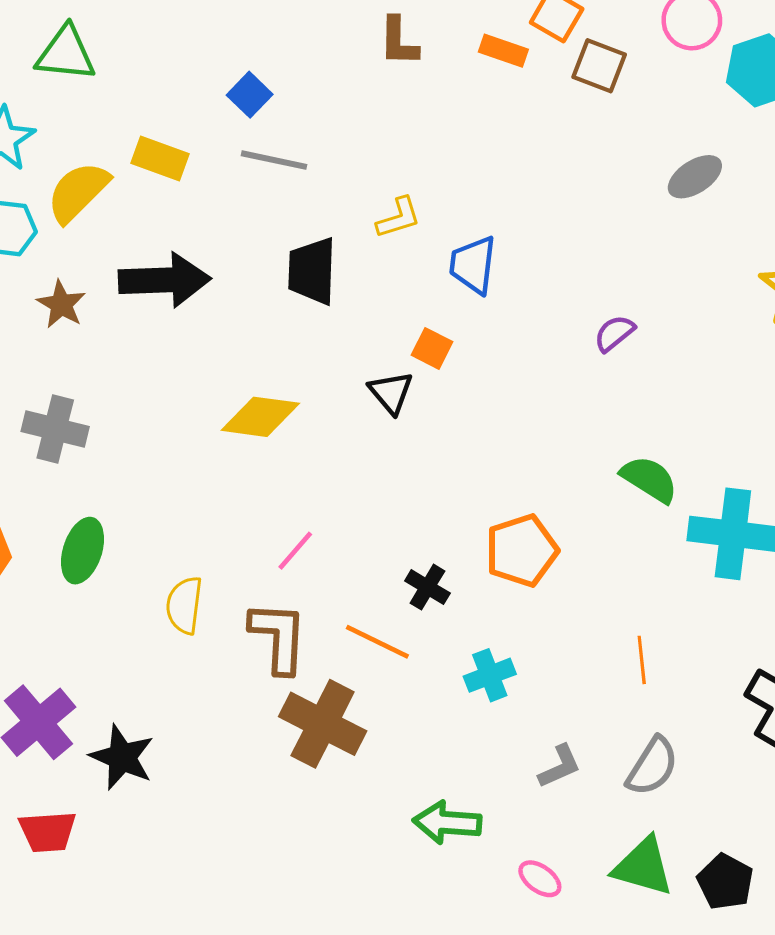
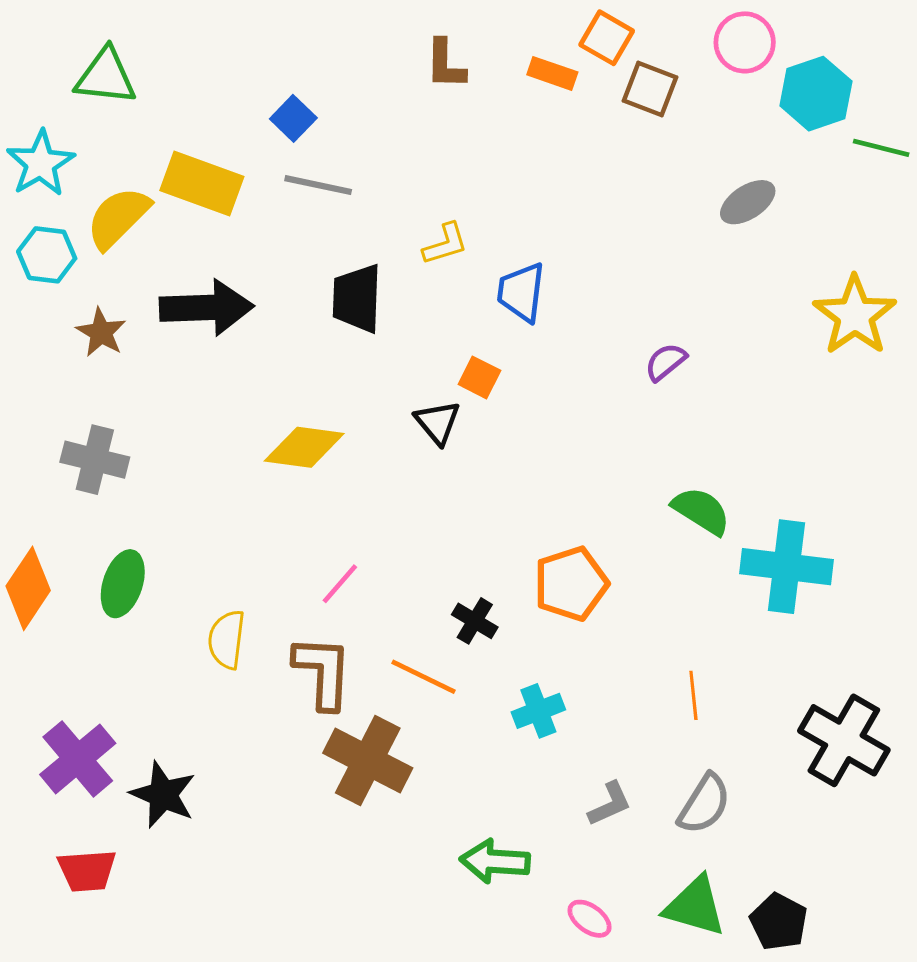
yellow rectangle: (160, 159) -> (202, 184), size x1.4

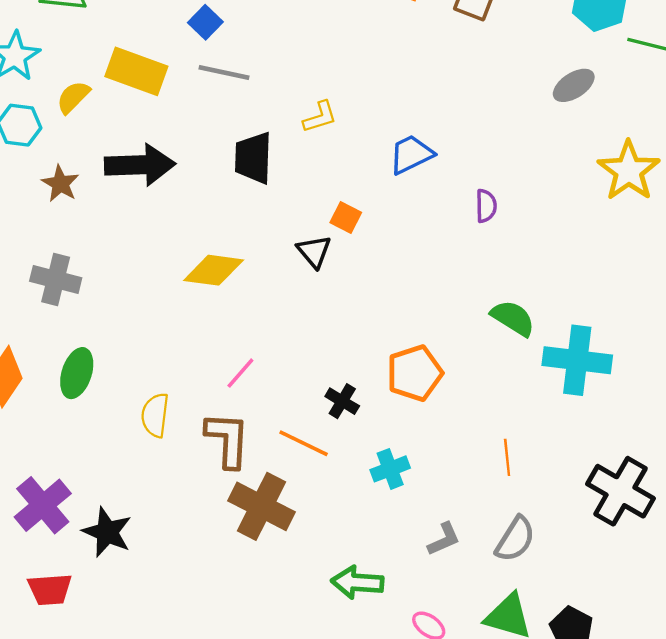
gray ellipse: (748, 202) -> (574, 85), moved
yellow semicircle: (118, 218) -> (73, 97), size x0.7
blue trapezoid: (521, 292) -> (411, 154), moved, turned 57
purple semicircle: (666, 362) -> (486, 206), turned 128

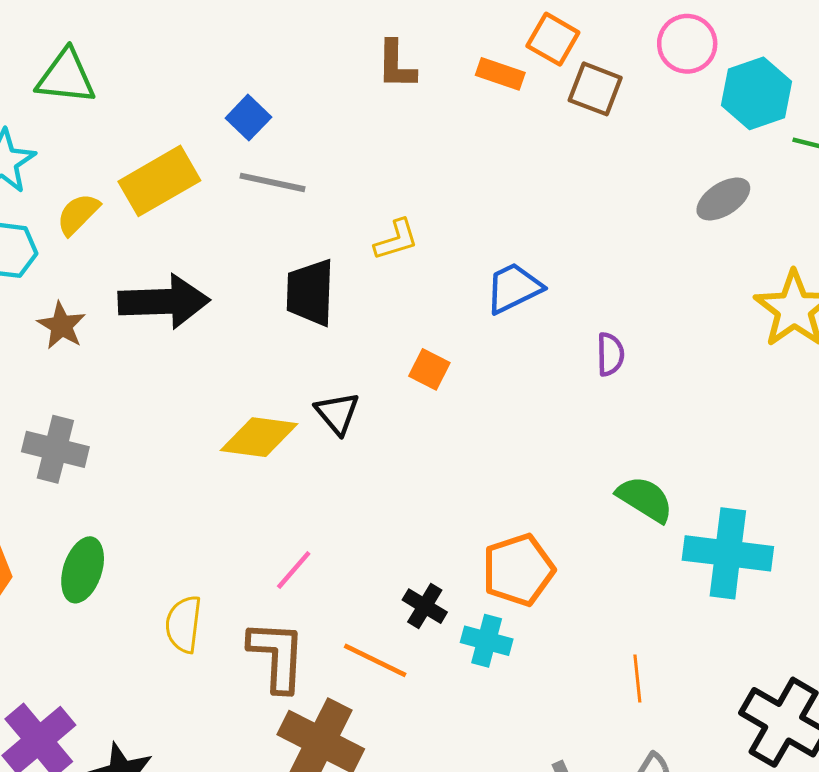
yellow rectangle: (136, 71) -> (159, 181), turned -50
black triangle: (314, 251) -> (337, 413), moved
cyan cross: (390, 469) -> (487, 641), moved, turned 36

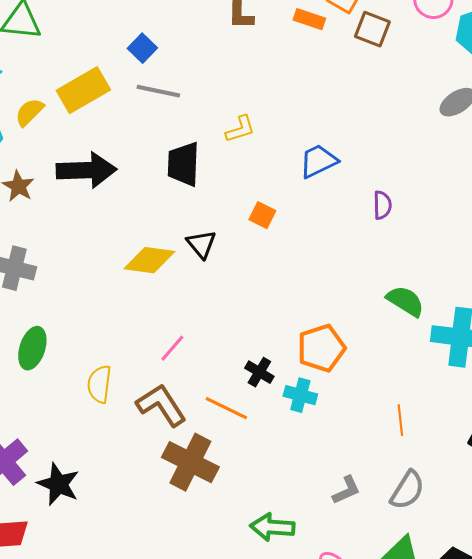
brown L-shape: (277, 656) -> (161, 405), turned -36

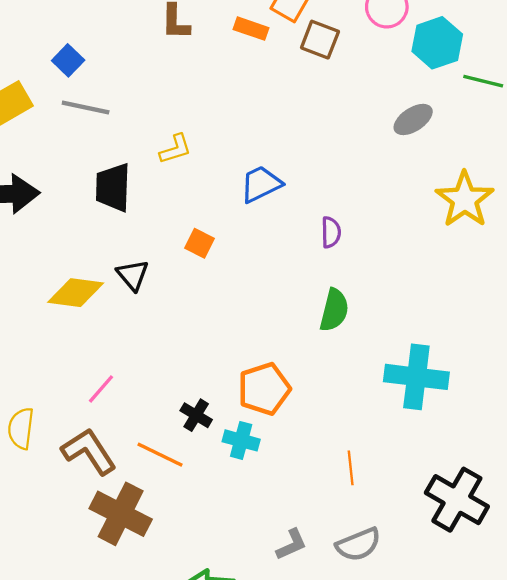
green semicircle: (405, 301) -> (334, 310), moved, turned 72
gray semicircle: (407, 490) -> (358, 544), turned 36

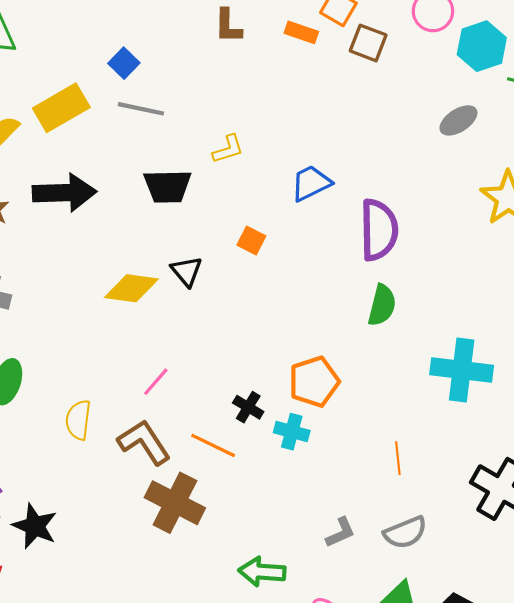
black trapezoid: (113, 187) -> (167, 186), turned -93
purple semicircle: (331, 232) -> (379, 230), size x2.0

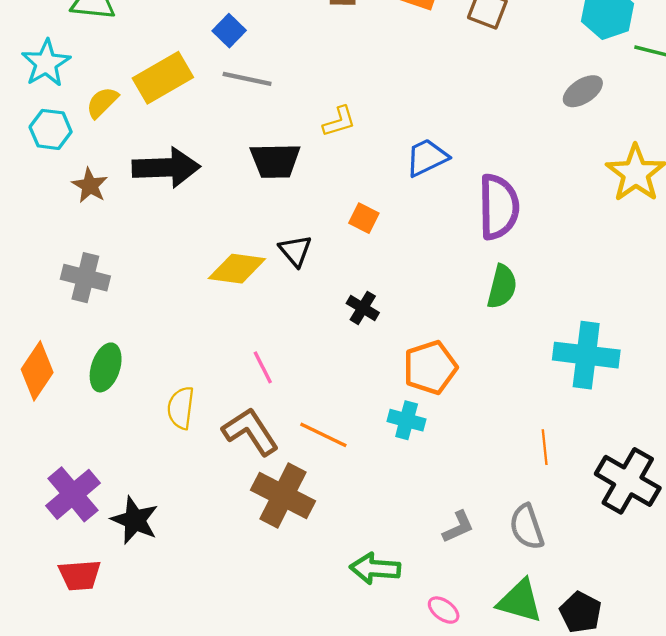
pink line: (156, 382) -> (263, 367), turned -68
black cross: (248, 407) -> (363, 308), moved
orange line: (398, 458) -> (545, 447), moved
gray semicircle: (405, 532) -> (527, 527), turned 93

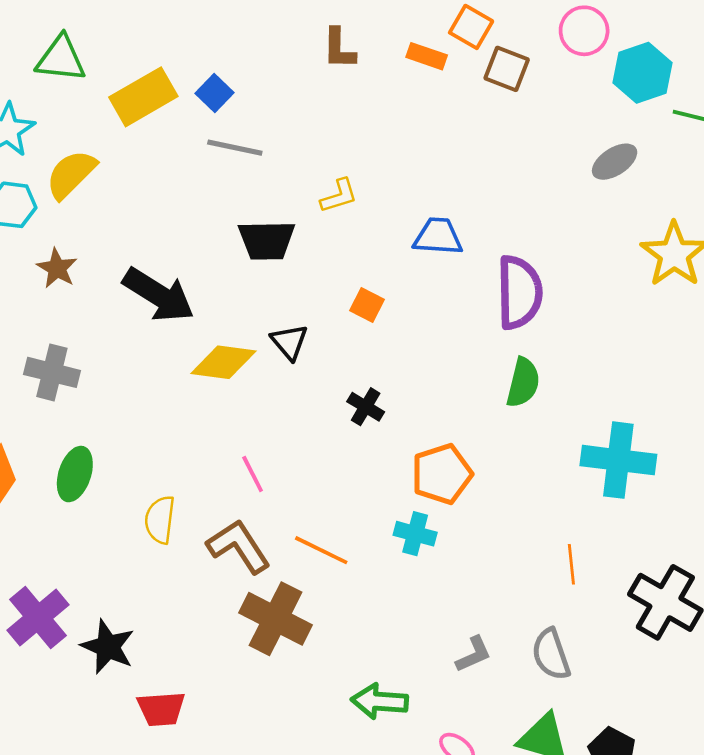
yellow rectangle: (163, 78) -> (143, 97), moved
yellow semicircle: (102, 102) -> (71, 174), size x1.4
blue trapezoid: (427, 157) -> (438, 237), turned 30
black arrow: (166, 168) -> (159, 295), moved, turned 34
red trapezoid: (80, 575) -> (161, 709), moved

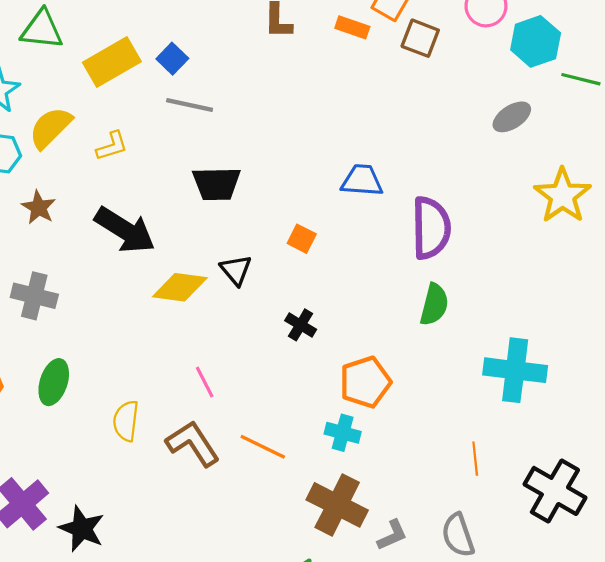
yellow L-shape: (339, 196) -> (112, 146), moved
brown cross: (275, 619) -> (337, 505), moved

